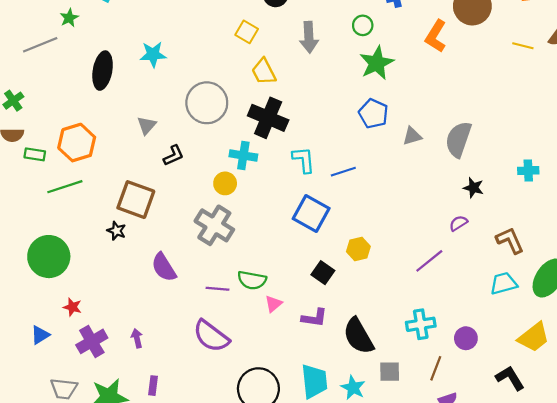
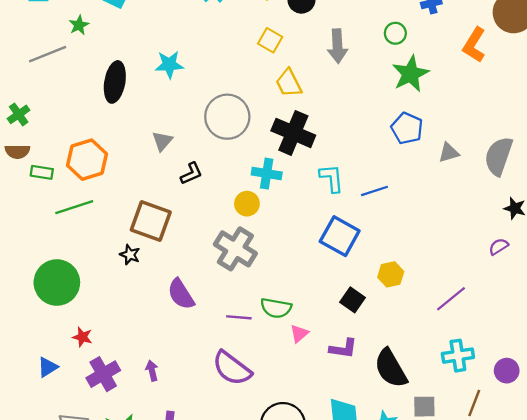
purple line: (429, 261) -> (451, 299), moved

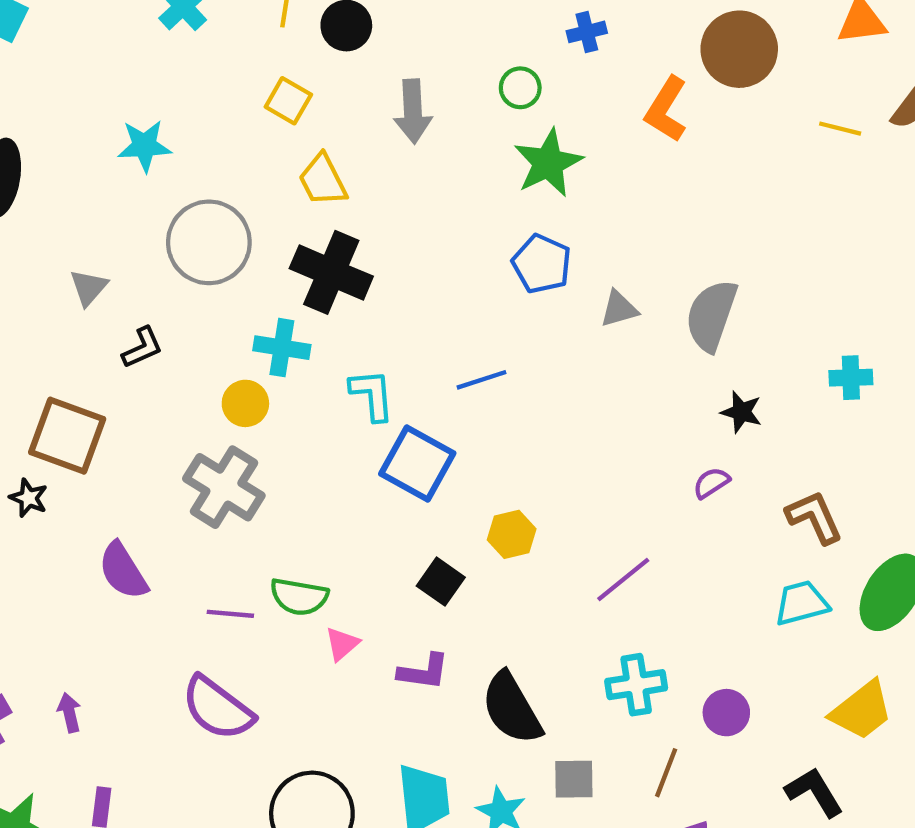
cyan star: (169, 65) -> (144, 146), moved
cyan L-shape: (332, 178) -> (372, 395), moved

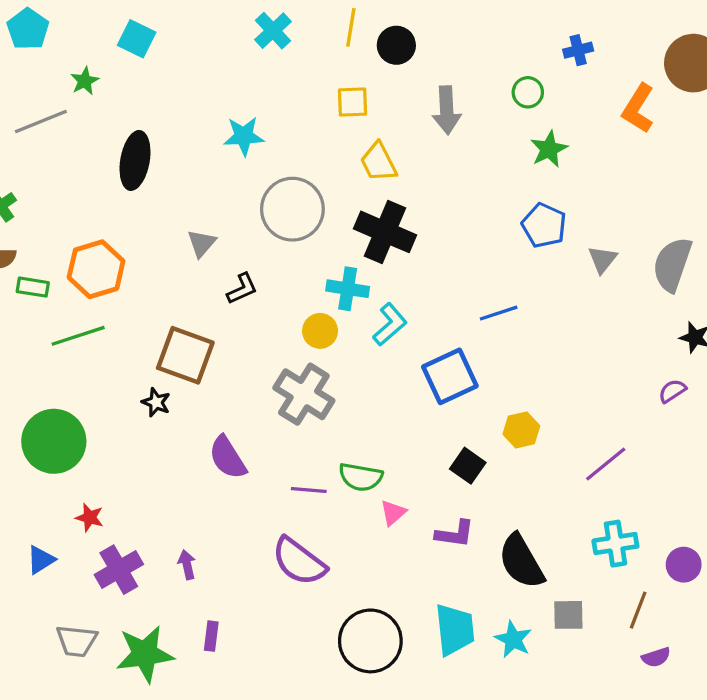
yellow square: (288, 101) -> (353, 102), turned -32
green star: (548, 163) -> (549, 149), size x0.7
gray triangle: (619, 309) -> (602, 259), turned -36
cyan L-shape: (372, 395) -> (390, 324), moved, turned 54
blue square: (417, 464) -> (450, 376), turned 36

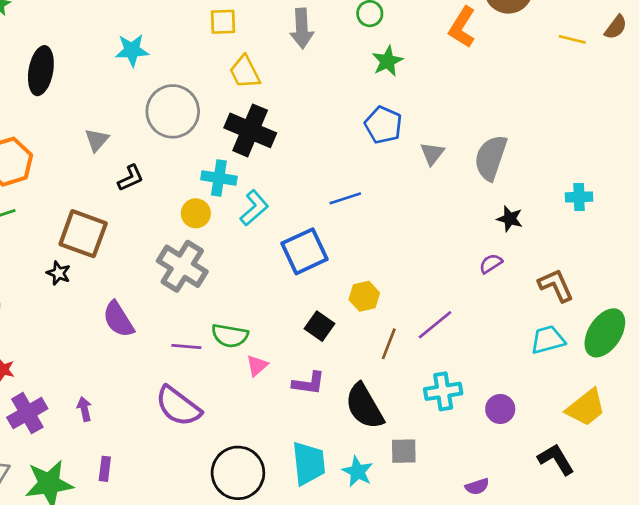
brown line: (638, 610) -> (389, 344), moved

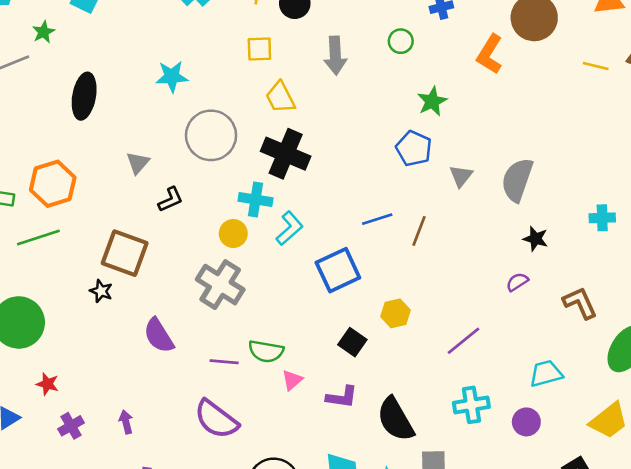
green star: (387, 61) -> (432, 101), moved
cyan trapezoid: (548, 340) -> (546, 374), moved
brown line: (389, 344) -> (419, 231), moved
purple cross: (27, 413) -> (71, 426), size x0.7

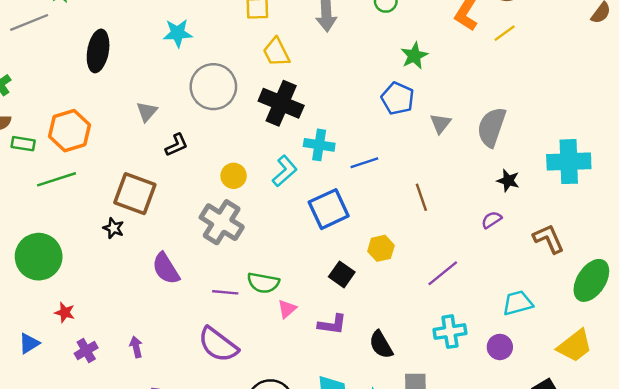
yellow line: (596, 66) -> (505, 33), moved, turned -50
cyan cross: (256, 199) -> (319, 145), moved
cyan cross: (602, 218) -> (569, 162), size x1.8
brown line: (419, 231) -> (421, 197), moved, turned -40
black semicircle: (396, 419) -> (381, 345), size x0.7

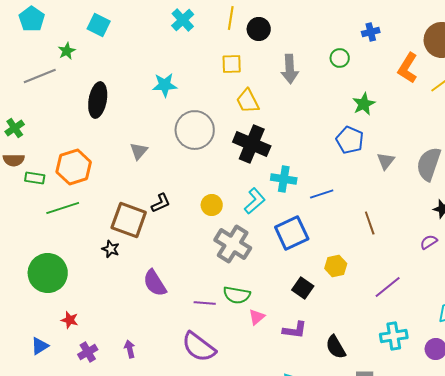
black L-shape: (176, 145) -> (161, 203), moved
gray cross: (222, 222) -> (233, 244), moved

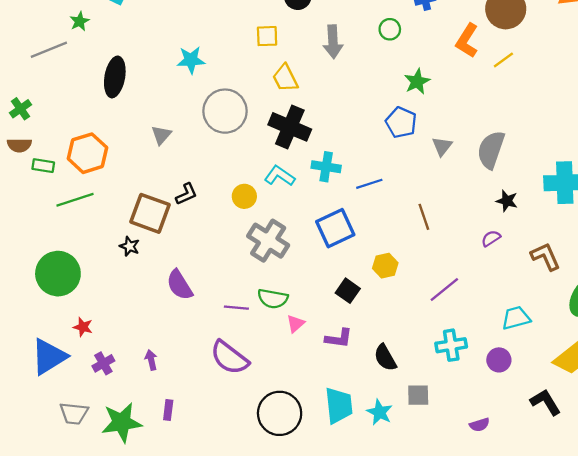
cyan L-shape: (255, 201) -> (280, 176), moved, turned -104
blue triangle: (40, 346) -> (49, 357), size x1.8

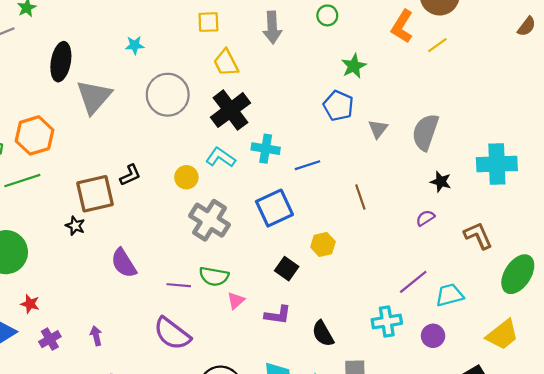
cyan star: (191, 60) -> (135, 45), size x0.7
black cross: (290, 127) -> (230, 110), turned 30
gray triangle: (161, 135) -> (94, 97), moved, size x1.8
brown square: (150, 213) -> (95, 194), turned -33
purple line: (444, 290) -> (413, 282), moved

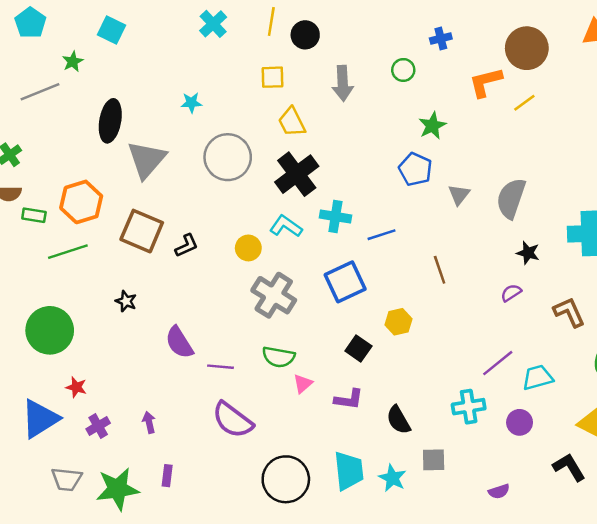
orange L-shape: (402, 26) -> (486, 82), turned 44
brown square: (95, 194) -> (142, 231), moved, turned 36
purple line: (179, 285) -> (220, 367), moved

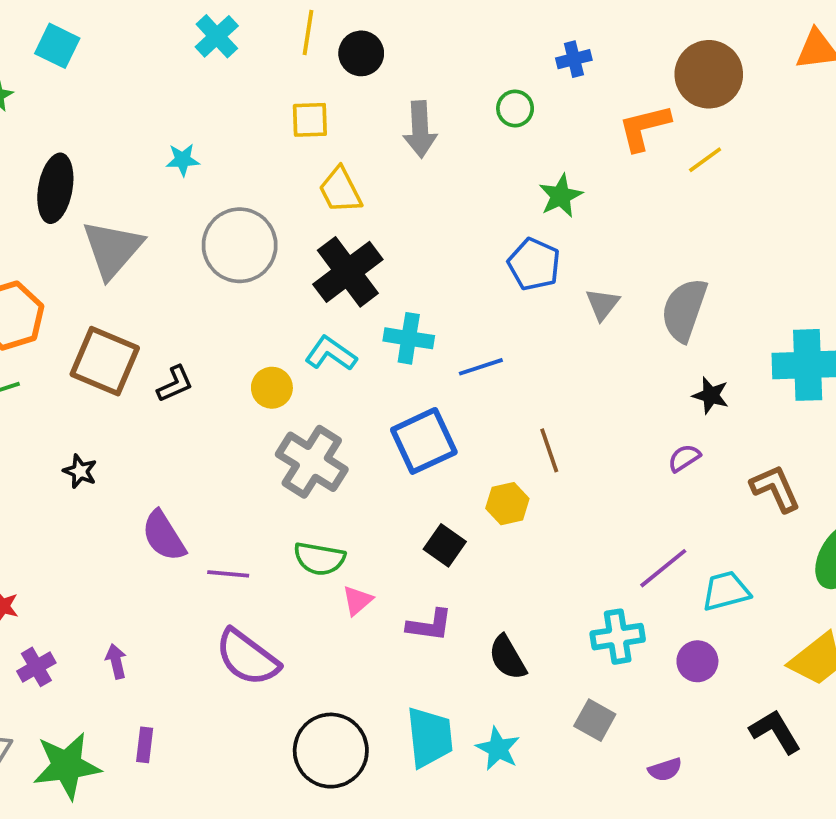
brown line: (440, 270) -> (549, 450), moved
gray square: (434, 460) -> (595, 720), moved, turned 30

